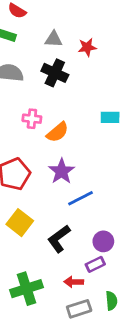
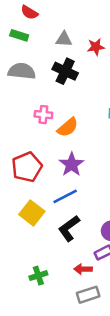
blue line: (80, 198) -> (65, 196), moved
green cross: (26, 289) -> (38, 276), size x0.6

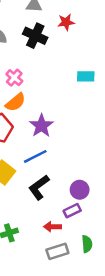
red star: (96, 47) -> (66, 22), moved
pink cross: (43, 115) -> (14, 78), turned 35
orange semicircle: (68, 127) -> (16, 102), moved

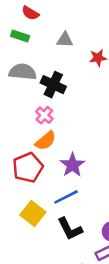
black cross: (35, 36) -> (53, 85), moved
black L-shape: (39, 187) -> (70, 229), turned -80

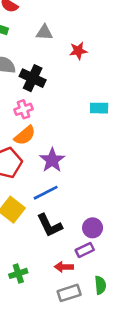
pink cross: (44, 115) -> (24, 109), turned 30

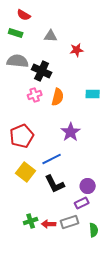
orange semicircle: (25, 135) -> (58, 97), moved, turned -36
purple star: (52, 160) -> (71, 132), moved
red arrow: (64, 267) -> (49, 224), moved
gray rectangle: (69, 293) -> (70, 222), moved

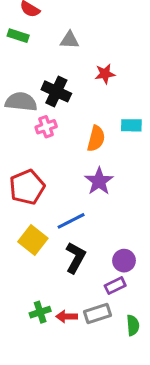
red star: (77, 50) -> (105, 74), moved
gray semicircle: (18, 61) -> (21, 102), moved
orange semicircle: (58, 97) -> (96, 139), moved
black L-shape: (55, 184) -> (75, 258), turned -125

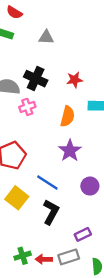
red star: (105, 74) -> (75, 80), moved
blue line: (71, 221) -> (47, 182), turned 60
purple circle: (124, 261) -> (90, 186), moved

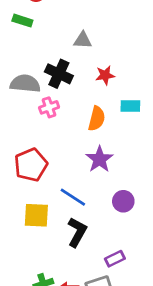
gray triangle: (46, 37) -> (83, 40), moved
yellow square: (17, 198) -> (36, 215), turned -35

